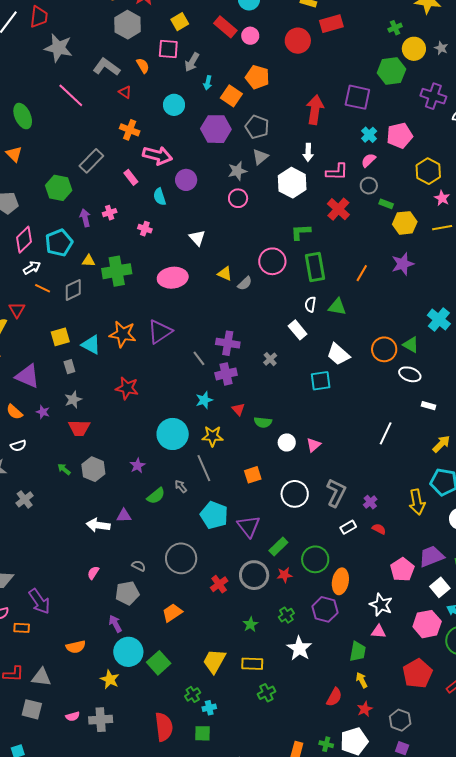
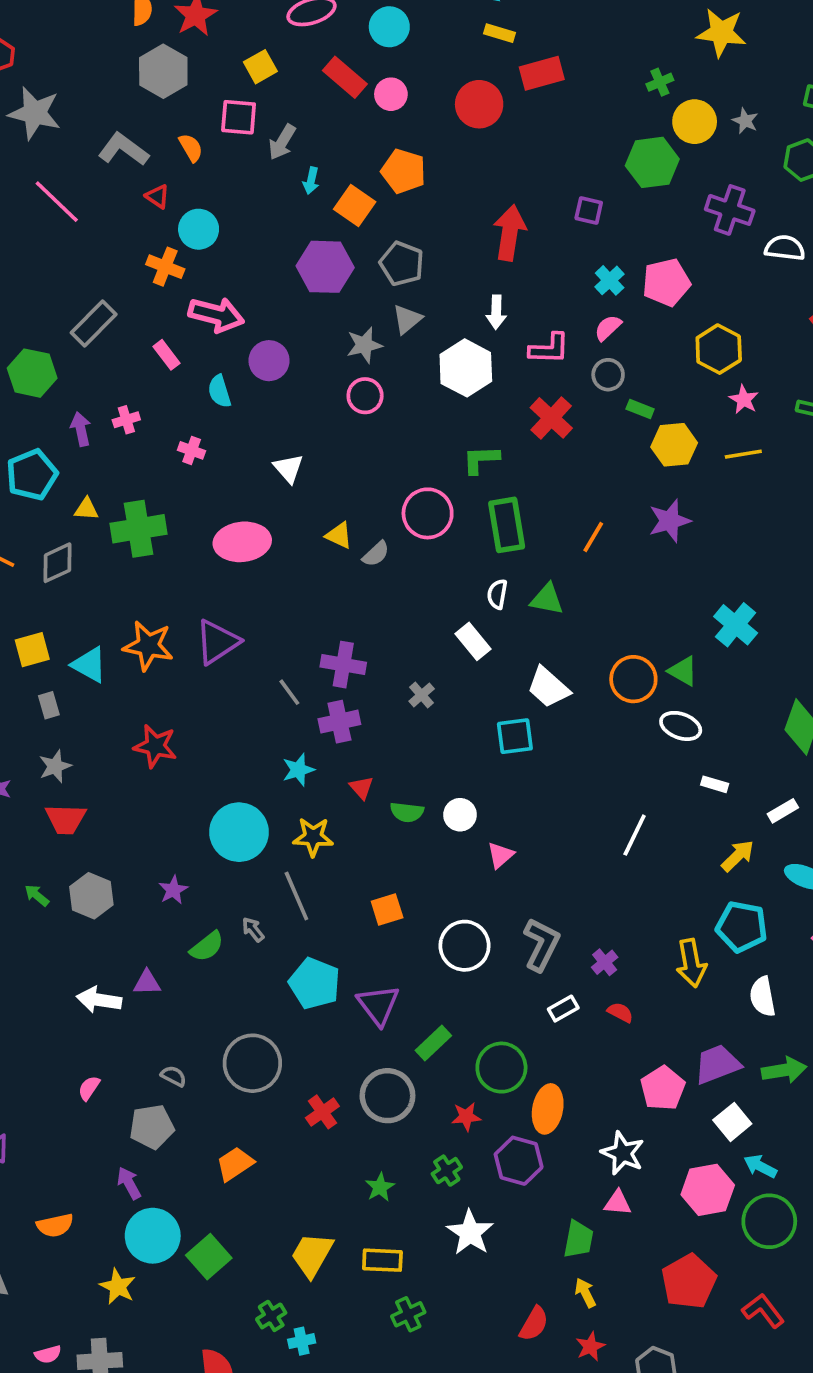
purple square: (357, 97) -> (589, 210), size x0.6
cyan circle: (174, 105) -> (199, 229), moved
white circle: (287, 442) -> (460, 815), moved
red star: (284, 575) -> (466, 1117), moved

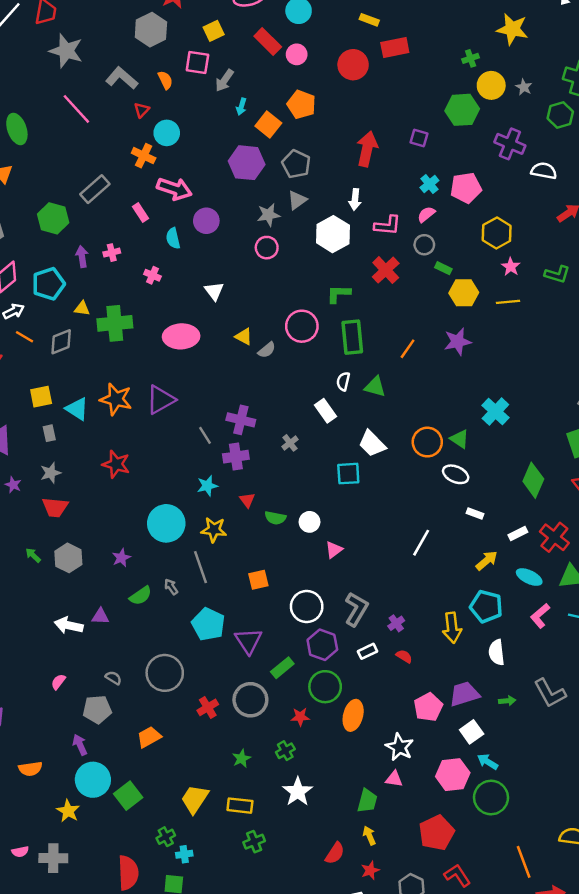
red triangle: (157, 196) -> (142, 110), turned 35
green arrow: (784, 1070) -> (507, 701), size x0.6
purple hexagon: (519, 1161) -> (322, 645), moved
red L-shape: (763, 1311) -> (457, 875), moved

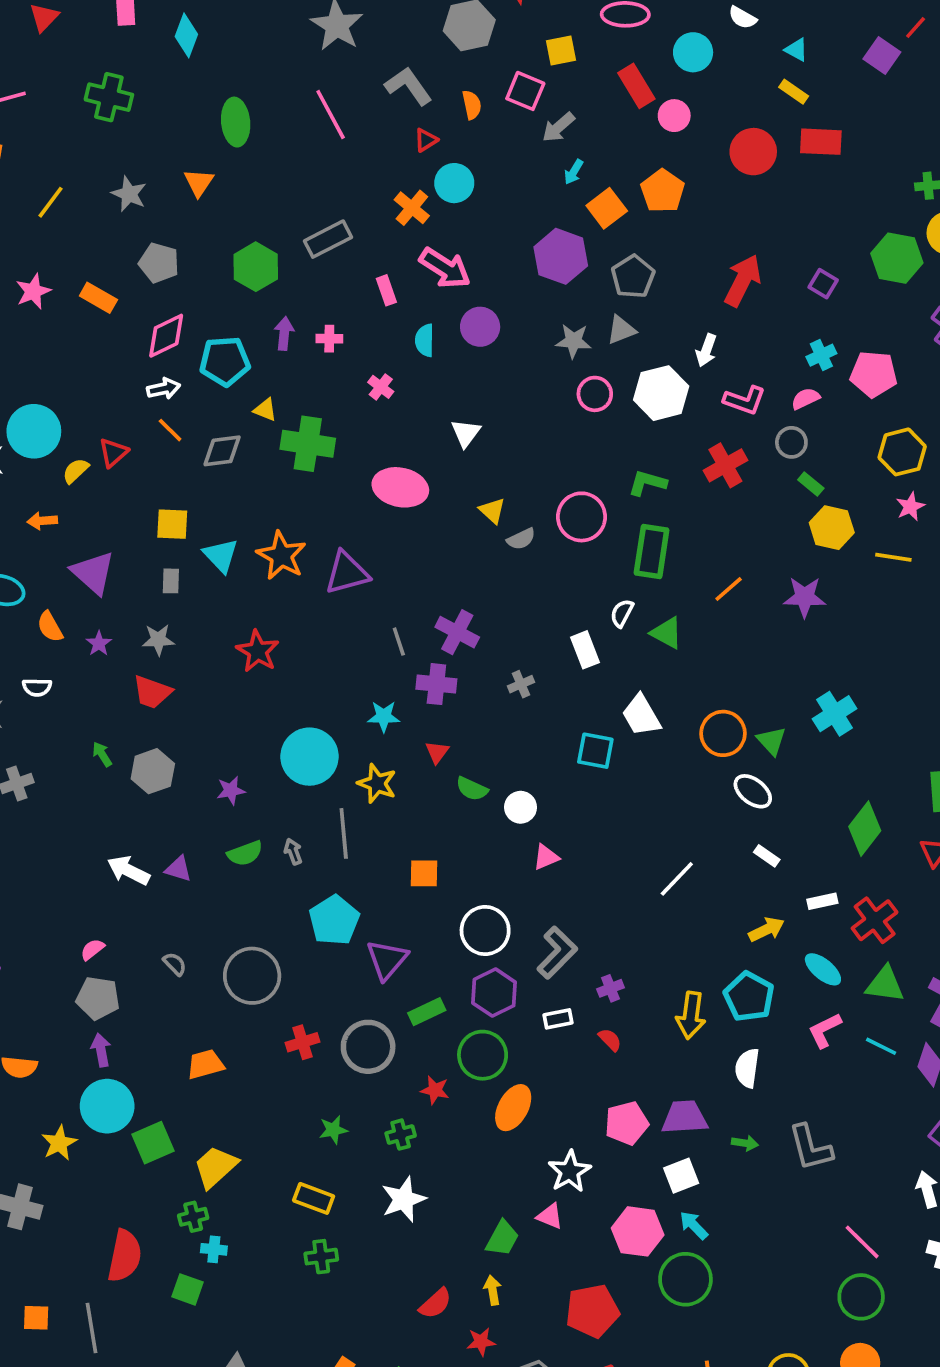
pink circle: (267, 248) -> (595, 394), moved
gray pentagon: (97, 709) -> (98, 998), moved
yellow trapezoid: (195, 799) -> (215, 1167), moved

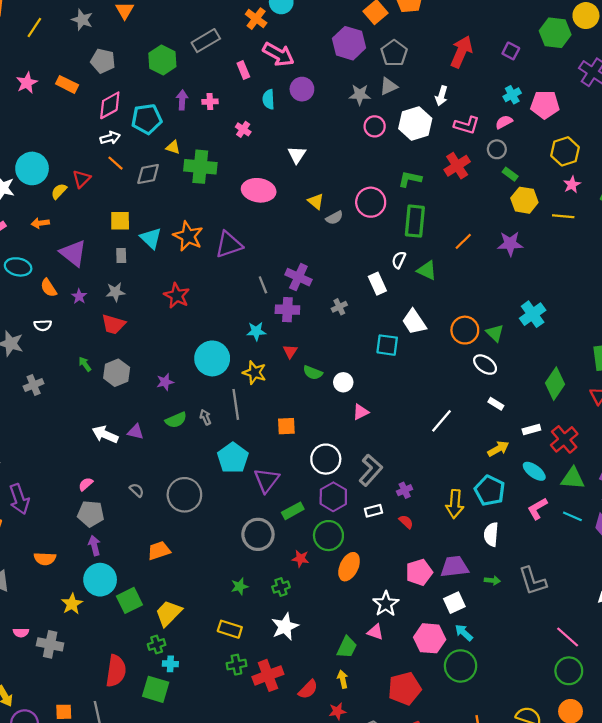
red cross: (303, 1042) -> (268, 675), moved, size x1.5
green square: (188, 1289) -> (156, 689), size x1.4

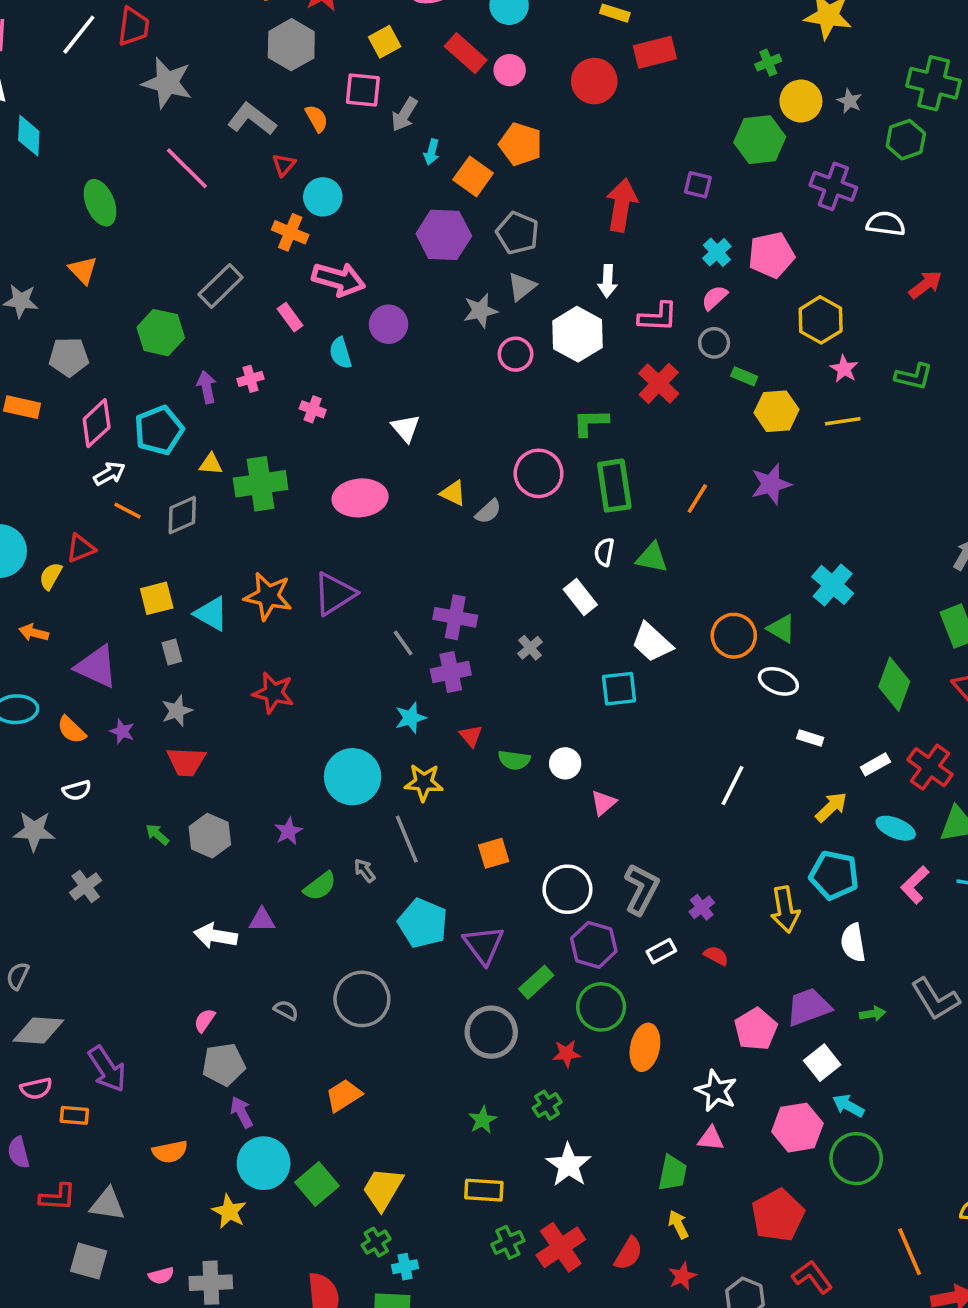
red triangle: (81, 179) -> (81, 548), turned 36
orange arrow: (40, 223) -> (34, 633), turned 36

